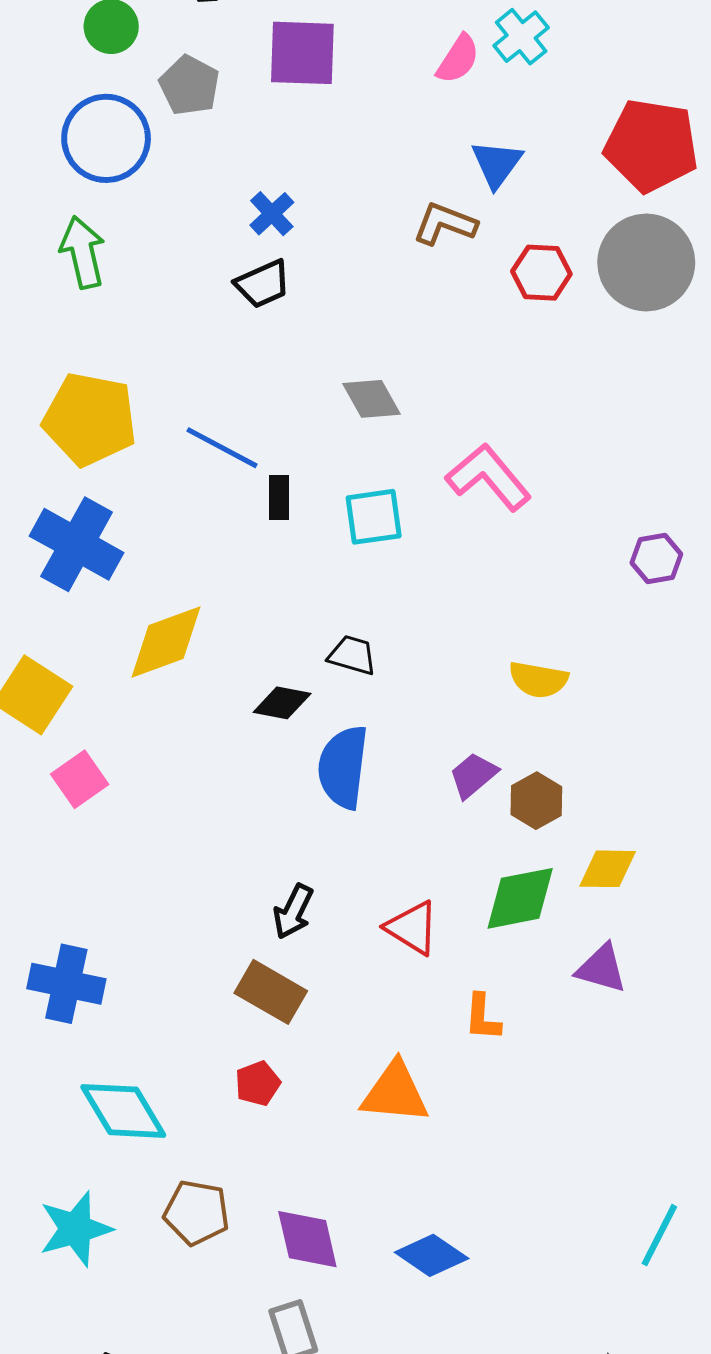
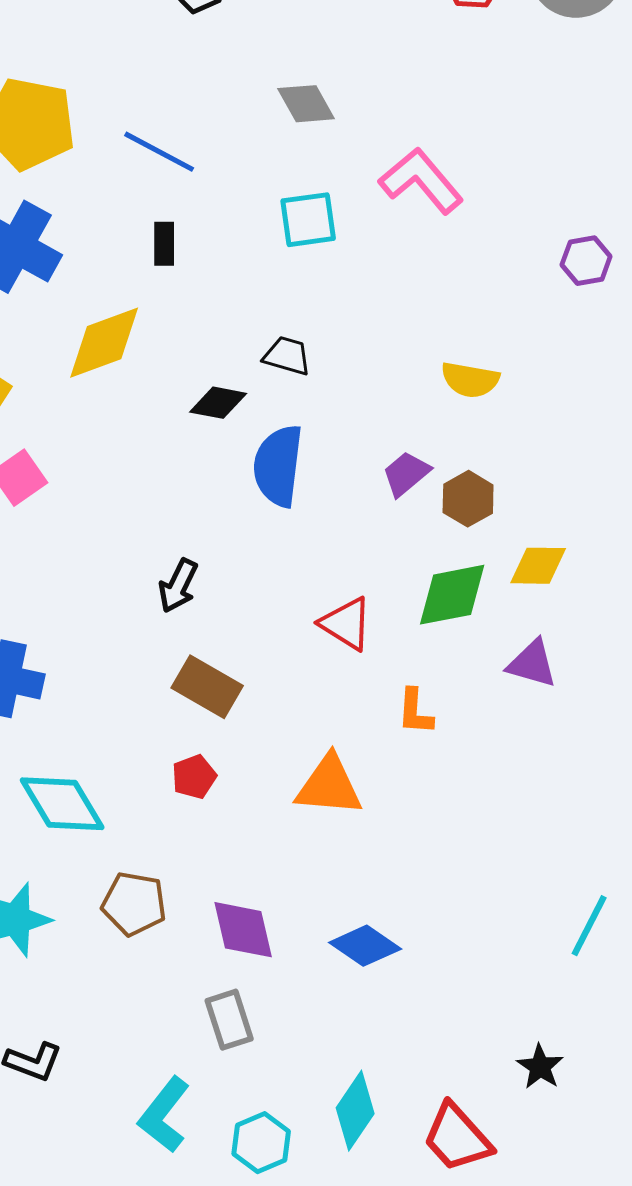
black rectangle: (279, 497) -> (164, 244), moved
black arrow: (293, 912) -> (178, 586), moved

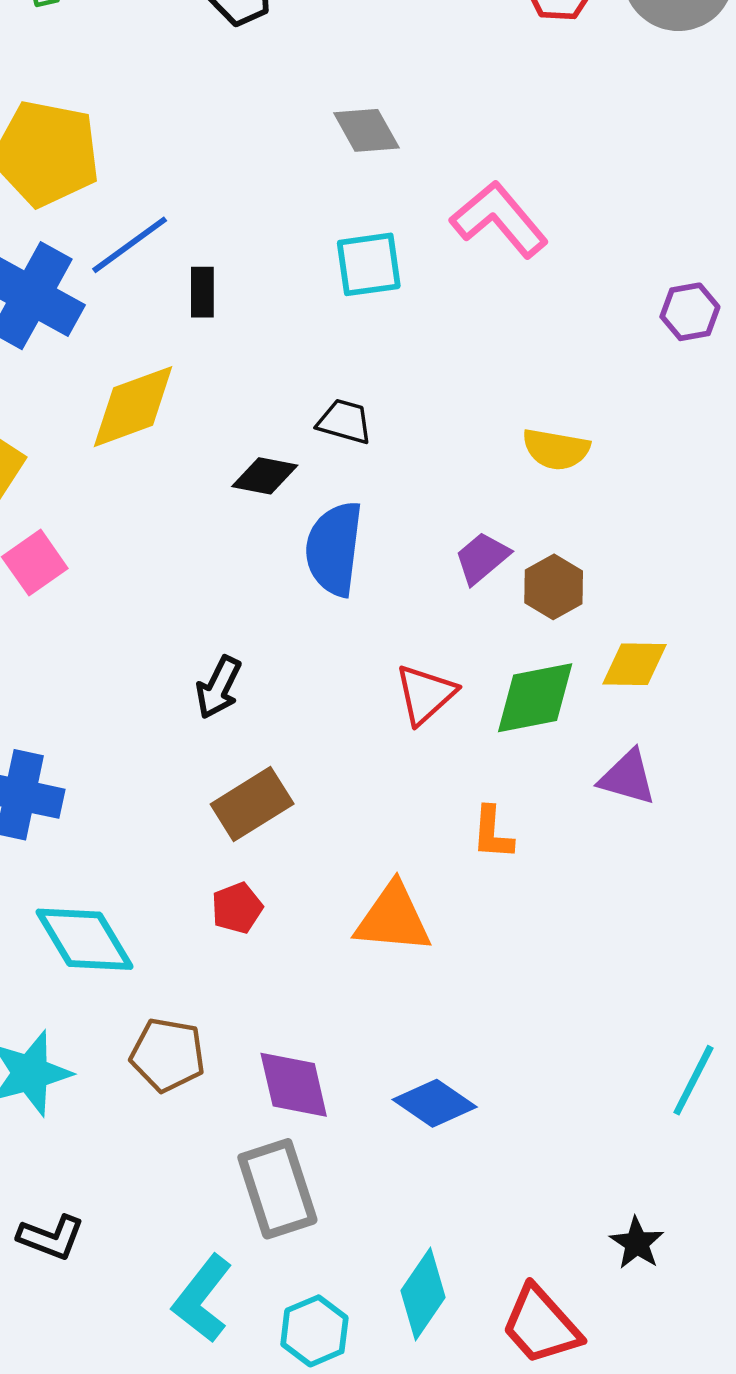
blue line: (159, 152) -> (130, 245), moved, turned -64
red triangle: (346, 624) -> (425, 694), moved, turned 46
brown rectangle: (207, 687) -> (252, 804), turned -62
gray rectangle: (229, 1020) -> (277, 1189), size x1.4

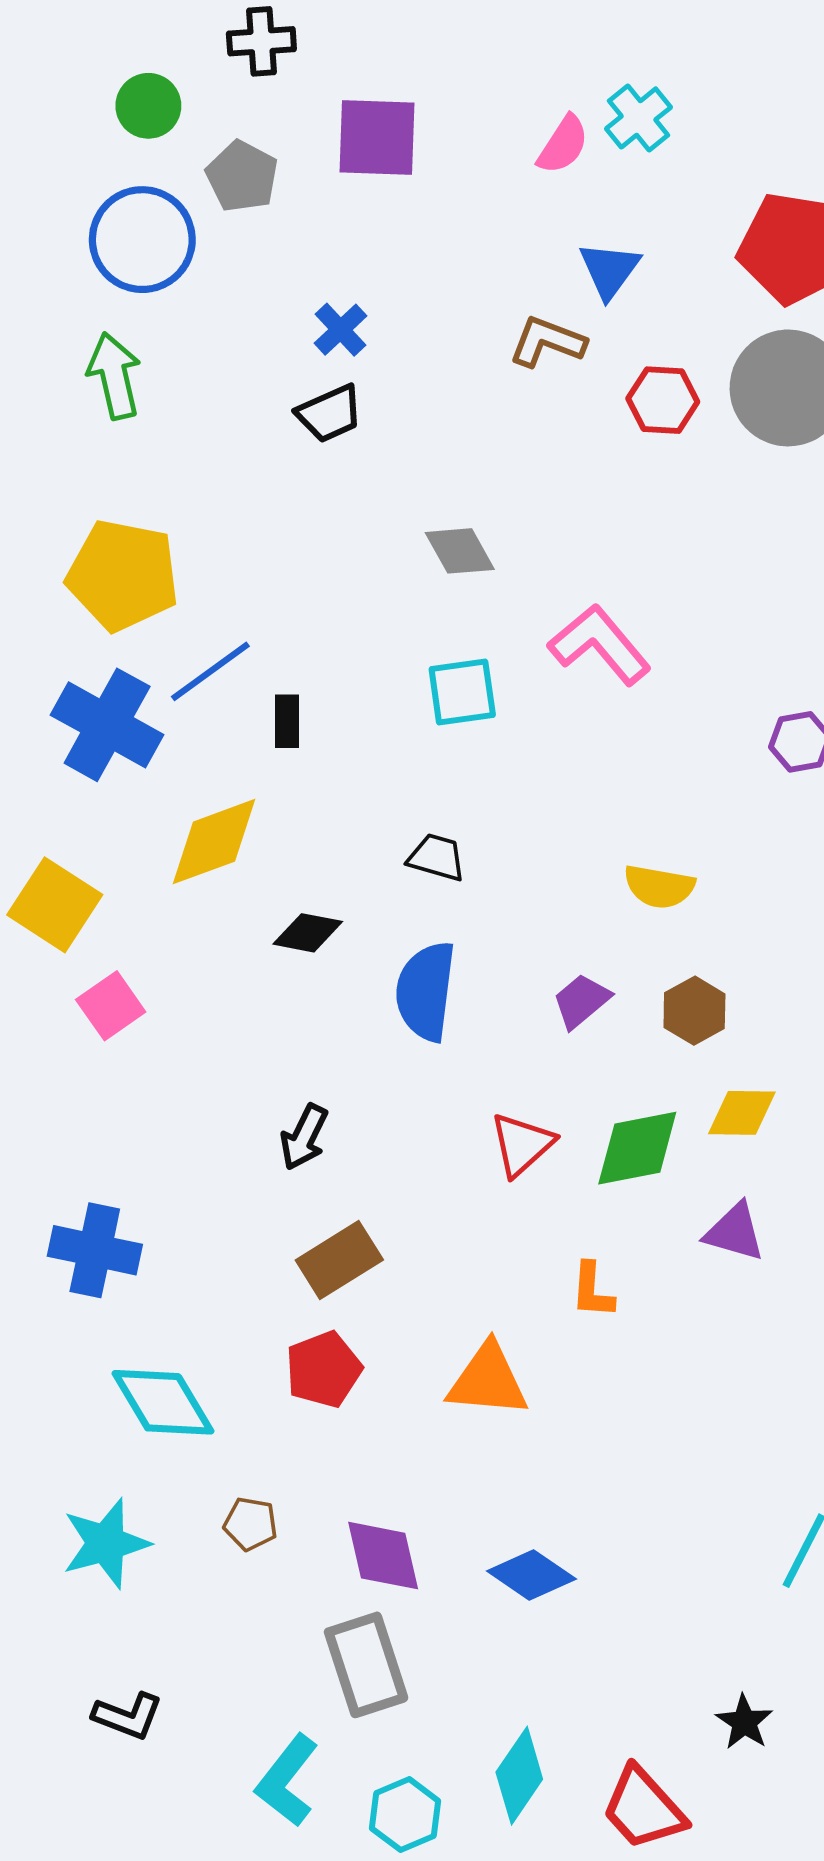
black diamond: (265, 476) -> (308, 933), moved
brown hexagon: (554, 587) -> (694, 1011), moved
red pentagon: (237, 908) -> (324, 1369), size x1.4
brown pentagon: (168, 1055) -> (251, 1524), size x0.7

